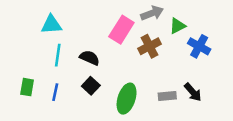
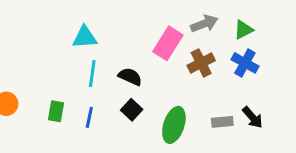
green triangle: (178, 26) -> (243, 30), moved
blue cross: (199, 46) -> (245, 63), moved

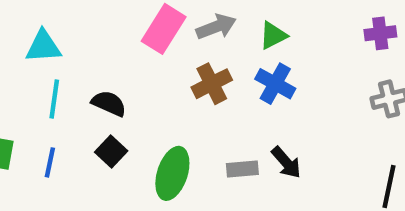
pink rectangle: (168, 43) -> (164, 29), moved

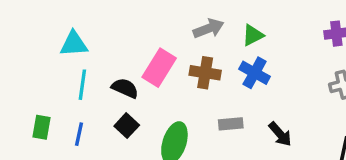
pink rectangle: (164, 29) -> (159, 68), moved
brown cross: (212, 84) -> (205, 73), turned 36
black arrow: (286, 162) -> (280, 134), moved
gray rectangle: (242, 169) -> (231, 124), moved

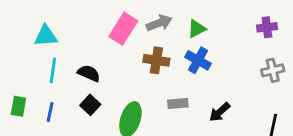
pink rectangle: (159, 68) -> (123, 29), moved
black arrow: (280, 134) -> (220, 112), turned 90

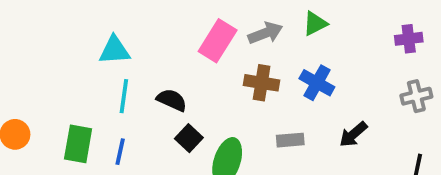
green triangle: (197, 29) -> (315, 24), moved
black square: (90, 105) -> (189, 138), moved
green rectangle: (18, 106) -> (78, 144), size x1.4
black arrow: (220, 112) -> (353, 134), moved

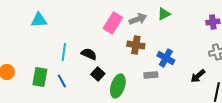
cyan triangle: (114, 50) -> (39, 20), moved
blue cross: (317, 83) -> (166, 58), moved
black arrow: (353, 134) -> (198, 76), moved
blue line: (120, 152) -> (62, 81), turned -40

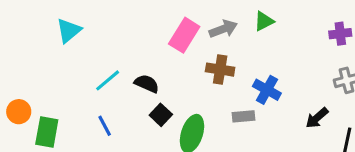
cyan triangle: (39, 20) -> (69, 30), turned -36
cyan line: (64, 52) -> (108, 80), turned 42
green rectangle: (40, 77) -> (47, 132), moved

